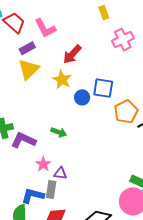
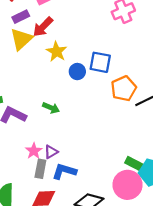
red arrow: (72, 54) -> (43, 27), moved
pink star: (43, 164) -> (34, 151), moved
purple triangle: (60, 173) -> (51, 152), turned -40
blue L-shape: (33, 196) -> (64, 171), moved

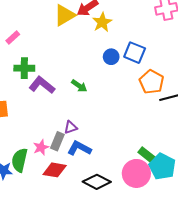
yellow star: (57, 52) -> (102, 22), moved
orange pentagon: (124, 89) -> (152, 82), turned -30
pink star: (34, 151) -> (41, 147), moved

